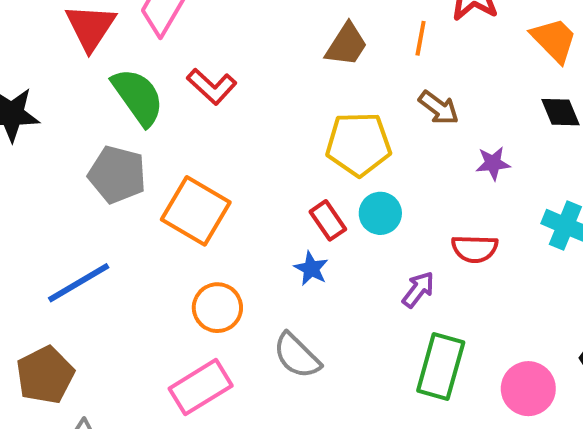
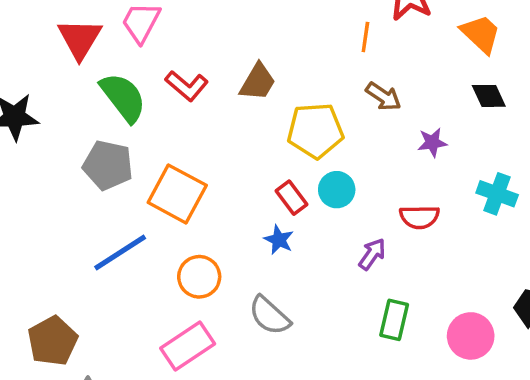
brown trapezoid: (346, 45) -> (258, 82), moved
blue line: (79, 283) -> (120, 252), moved
green rectangle: (441, 367) -> (394, 320), size x0.7

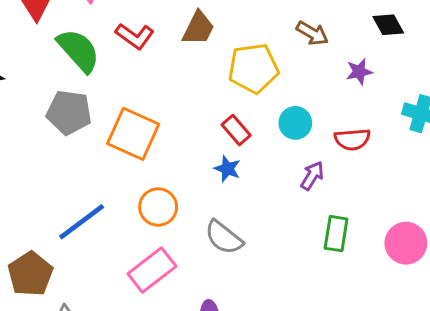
black diamond: (489, 96) -> (388, 25), moved
cyan circle: (337, 190) -> (295, 123), moved
blue line: (120, 252) -> (82, 222), moved

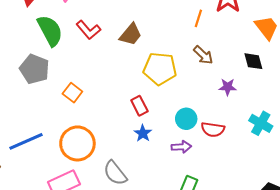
cyan circle: (295, 123) -> (186, 119), moved
orange square: (133, 134) -> (72, 93), size x0.6
blue star: (227, 169) -> (143, 133), moved
purple arrow: (312, 176) -> (181, 147), turned 42
orange circle: (158, 207) -> (77, 143), size x1.4

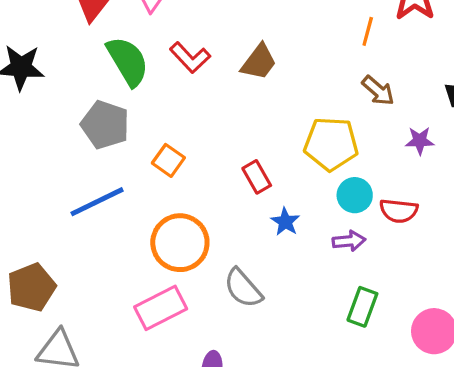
yellow pentagon: (160, 69) -> (331, 144), moved
red rectangle: (139, 106) -> (257, 177), moved
blue line: (26, 141) -> (97, 202), moved

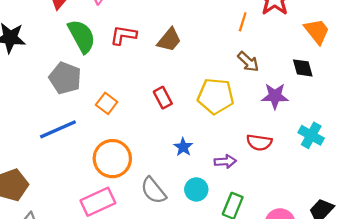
red L-shape: (190, 57) -> (123, 35), turned 140
purple star: (420, 141) -> (275, 96), size x1.4
red rectangle: (257, 177) -> (163, 98), moved
cyan circle: (355, 195) -> (196, 189), moved

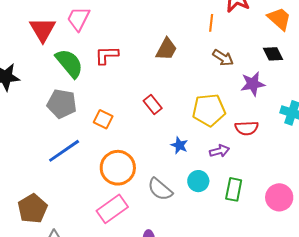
brown trapezoid: (169, 40) -> (166, 49), moved
yellow pentagon: (216, 96) -> (209, 110), moved

